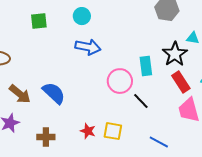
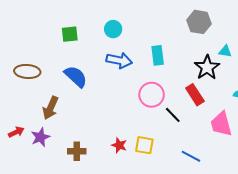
cyan rectangle: (146, 66) -> (158, 55), moved
red rectangle: (181, 82) -> (195, 95), moved
blue semicircle: (54, 93) -> (76, 77), moved
brown arrow: (20, 94) -> (51, 108), turned 75

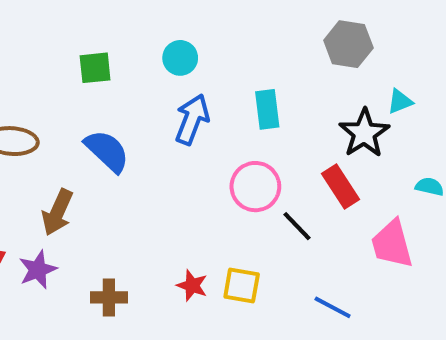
cyan triangle: (225, 51) -> (400, 101), turned -32
blue arrow: (119, 60) -> (192, 119), turned -80

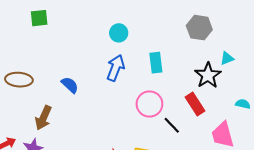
cyan circle: (180, 58) -> (119, 33), moved
green square: (95, 68) -> (39, 18), moved
blue semicircle: (107, 151) -> (70, 85), size x0.7

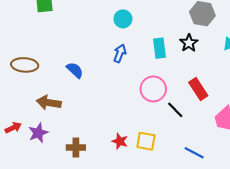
blue arrow: (116, 68) -> (120, 53), size x0.7
black star: (208, 75) -> (189, 43), moved, size x0.7
brown arrow: (43, 118) -> (49, 103), turned 75

